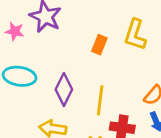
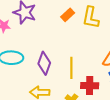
orange rectangle: (99, 45) -> (68, 15), moved, turned 32

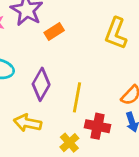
orange rectangle: (68, 15) -> (54, 31), moved

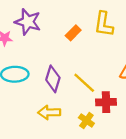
orange rectangle: (54, 31) -> (73, 33), moved
yellow line: (77, 97) -> (84, 83), turned -45

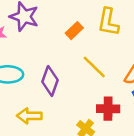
yellow line: (84, 83) -> (94, 67), moved
yellow arrow: (49, 112) -> (29, 116), moved

